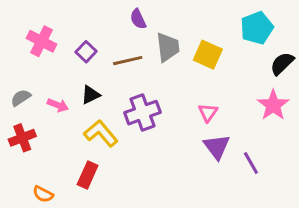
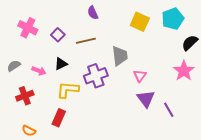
gray trapezoid: (168, 47) -> (120, 56), moved
yellow square: (208, 55) -> (140, 22), moved
yellow L-shape: (101, 133) -> (68, 90), turned -45
red cross: (22, 138) -> (25, 96), moved

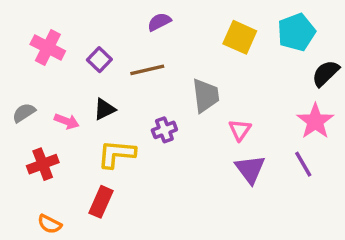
purple semicircle: (93, 13) -> (159, 22), turned 88
purple cross: (96, 76) -> (164, 130), size x0.6
purple line: (169, 110) -> (303, 164), moved

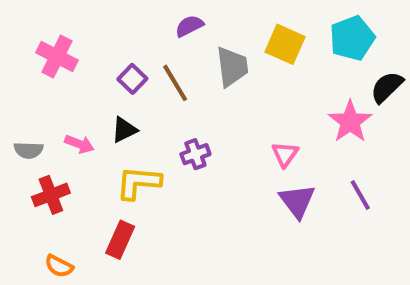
purple square: (99, 60) -> (132, 79), moved
brown line: (147, 70) -> (175, 83), turned 72
gray trapezoid: (206, 96) -> (232, 67), moved
gray semicircle: (24, 113) -> (28, 150), moved, turned -145
pink star: (315, 121) -> (350, 122), moved

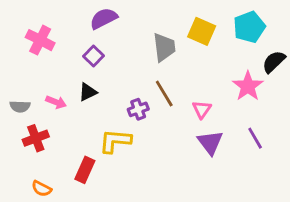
purple semicircle: (189, 26) -> (104, 18), moved, size x1.4
brown line: (175, 83) -> (164, 93), moved
yellow L-shape: (138, 183) -> (115, 141), moved

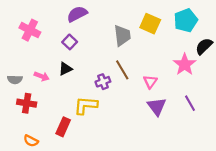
red cross: (36, 138) -> (27, 103), turned 30

